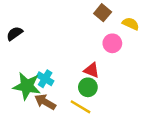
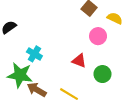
cyan cross: (45, 79) -> (34, 54), moved
green circle: (88, 87) -> (102, 74), moved

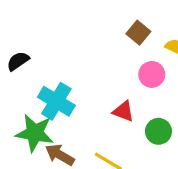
cyan cross: (34, 54) -> (56, 101), size x1.5

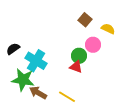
black semicircle: (18, 61) -> (13, 49), moved
green circle: (158, 131) -> (79, 56), moved

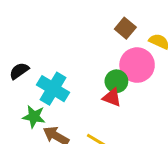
pink circle: (93, 45) -> (137, 65), size x1.5
green star: (23, 80) -> (34, 117), size x0.7

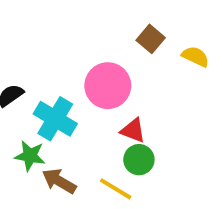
pink circle: (137, 65) -> (108, 86), moved
green circle: (116, 81) -> (139, 160), moved

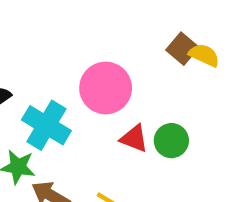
brown square: (151, 39) -> (182, 49), moved
green circle: (139, 160) -> (171, 141), moved

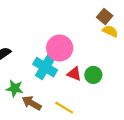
brown square: (182, 49) -> (105, 17), moved
cyan cross: (46, 125) -> (45, 67), moved

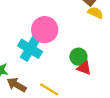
red triangle: (74, 74) -> (84, 68), moved

